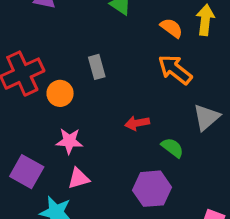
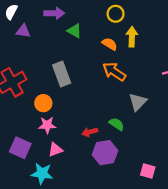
gray rectangle: (97, 67) -> (62, 74), size x1.5
orange circle: (60, 93) -> (43, 103), moved
red arrow: (137, 123) -> (90, 132), moved

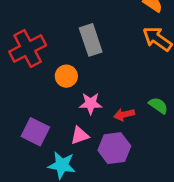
pink star: (47, 125) -> (91, 103), moved
purple hexagon: (105, 153) -> (114, 148), moved

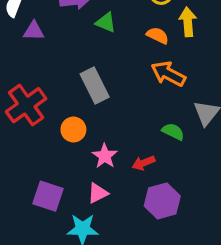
pink star: (91, 103) -> (105, 156), turned -30
green semicircle: (158, 106) -> (173, 132), moved
purple hexagon: (114, 148) -> (162, 201), moved

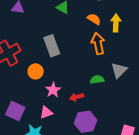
yellow arrow: (188, 22) -> (116, 23), moved
orange arrow: (168, 74) -> (98, 43), turned 45
green semicircle: (173, 132) -> (97, 80), turned -40

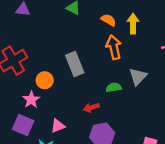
gray rectangle: (52, 46) -> (75, 64), moved
pink star: (53, 90) -> (31, 100), moved

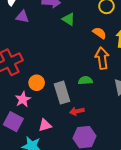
gray rectangle: (75, 64) -> (62, 93), moved
green semicircle: (114, 88) -> (85, 81), moved

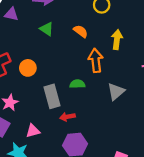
green triangle: (68, 19) -> (47, 29), moved
orange semicircle: (99, 33) -> (81, 31), moved
orange circle: (37, 83) -> (28, 68), moved

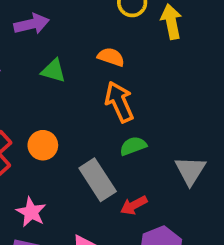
yellow arrow: (117, 40) -> (171, 22), moved
orange arrow: (96, 60) -> (119, 102), moved
gray triangle: (116, 92) -> (190, 171), moved

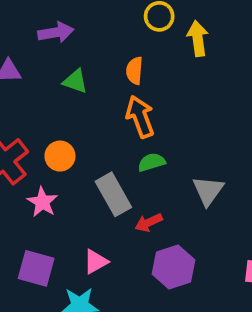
orange semicircle: (111, 57) -> (134, 71), turned -108
pink star: (31, 212) -> (42, 202), moved

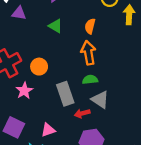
gray triangle: (208, 191) -> (100, 100), moved, turned -42

